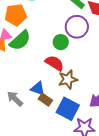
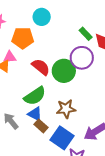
green semicircle: (20, 40) -> (35, 96), moved
green circle: (61, 42) -> (64, 71), size x1.5
red semicircle: (54, 63) -> (41, 67), moved

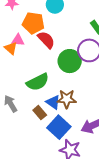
red semicircle: (41, 67) -> (46, 40), moved
blue triangle: (35, 114) -> (53, 102), moved

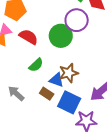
red semicircle: (46, 40) -> (29, 37), moved
green semicircle: (38, 82) -> (36, 65), size x0.7

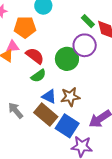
green semicircle: (36, 65) -> (39, 76), moved
blue triangle: (57, 80) -> (49, 96), moved
brown rectangle: (47, 94) -> (46, 115), size x1.6

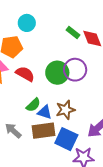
purple circle: (85, 45) -> (75, 70), moved
green semicircle: (39, 76) -> (33, 105), moved
brown rectangle: (46, 115) -> (44, 131), turned -40

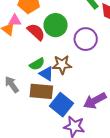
green circle: (57, 73) -> (56, 25), moved
brown star: (65, 110) -> (62, 65), moved

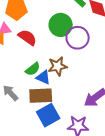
green circle: (56, 25) -> (61, 25), moved
blue square: (62, 105) -> (48, 115), moved, turned 30

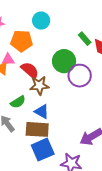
brown star: (58, 66) -> (39, 85), moved
green semicircle: (33, 69) -> (18, 102), moved

